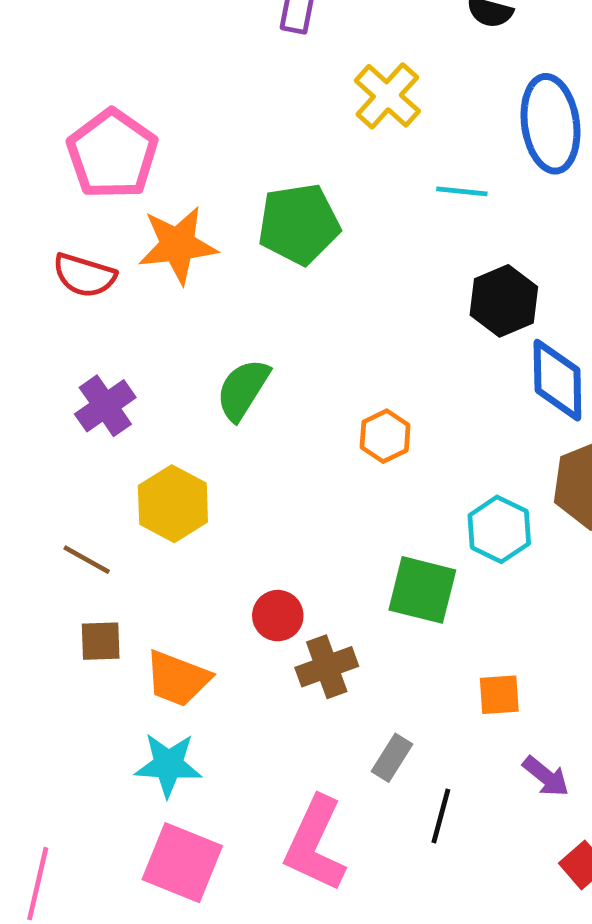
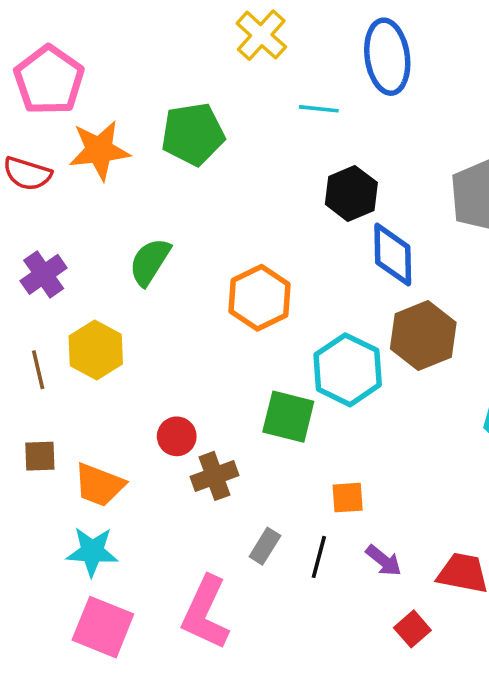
orange hexagon: (385, 436) -> (259, 298), size x1.6
cyan hexagon: (499, 529) -> (348, 370), size x1.4
brown line: (87, 560) -> (38, 370), moved, turned 48
black line: (441, 816) -> (319, 557), moved

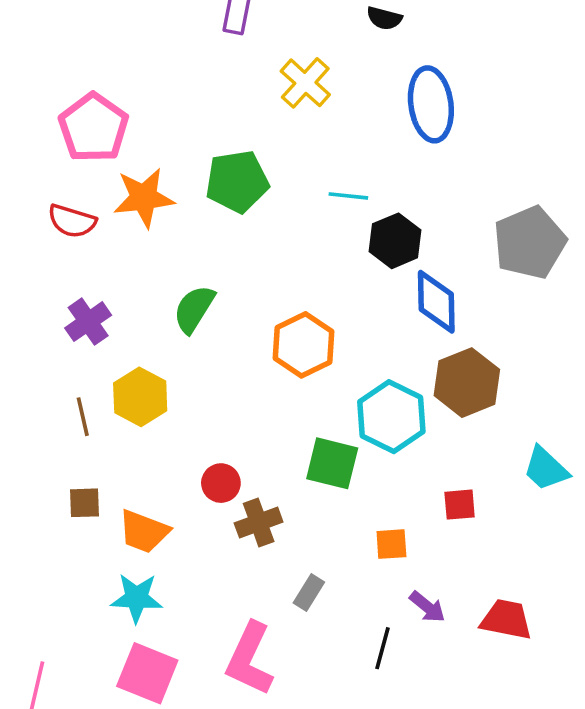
cyan line: (319, 109) -> (348, 196), moved
black line: (319, 557) -> (382, 648), moved
red square: (412, 629) -> (460, 505), moved, turned 36

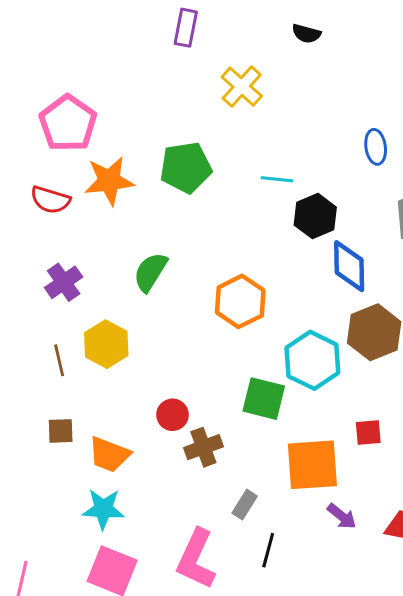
blue ellipse: (431, 104) -> (376, 147), moved, size x0.6
orange square: (391, 544) -> (312, 465), size x2.0
black line: (382, 648) -> (268, 550), moved

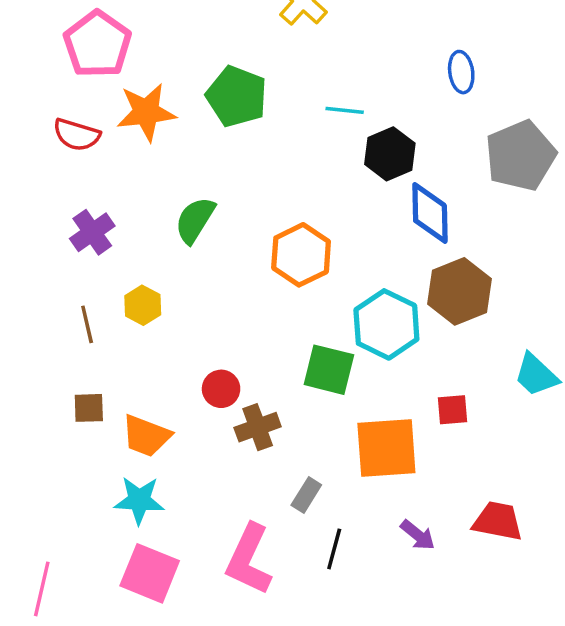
green pentagon: (186, 167) -> (237, 96), turned 30
yellow hexagon: (106, 344) -> (143, 305), size x0.7
purple arrow: (342, 516) -> (418, 535), moved

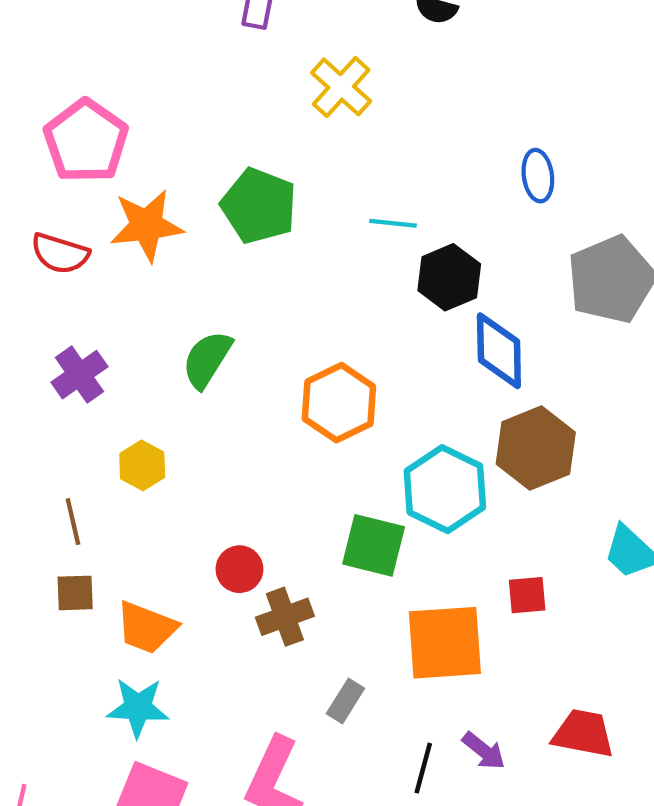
brown line: (87, 324) -> (73, 522), moved
black line: (334, 549) -> (423, 768), moved

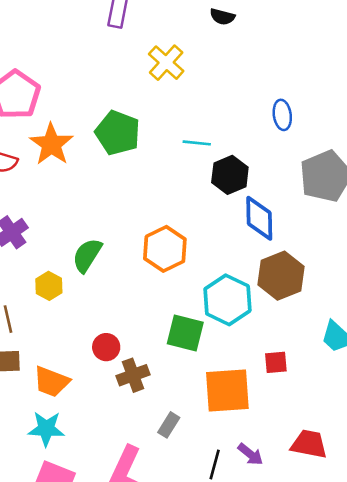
orange star: (146, 225) -> (51, 144), turned -30
green semicircle: (207, 359) -> (87, 255), moved

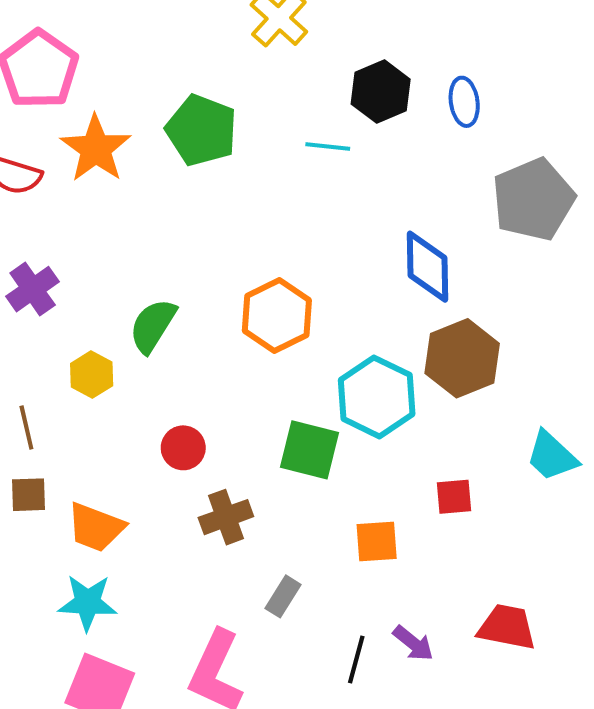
black hexagon: (230, 175) -> (381, 92), moved
red circle: (106, 347) -> (183, 448), moved
orange square: (227, 390) -> (377, 541), size x0.6

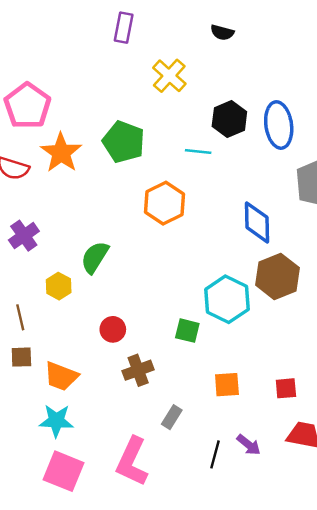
blue ellipse: (464, 102) -> (279, 125), size x1.6
orange hexagon: (277, 316) -> (164, 203), moved
green square: (309, 450) -> (187, 331), size x0.7
red square: (454, 497) -> (286, 388), moved

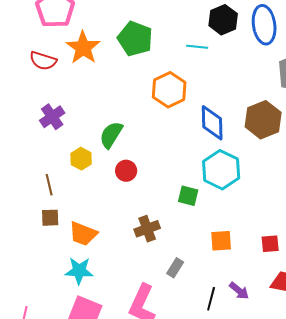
blue diamond: (257, 222) -> (212, 123), moved
brown hexagon: (277, 276) -> (263, 120), moved
red circle: (113, 329) -> (126, 171), moved

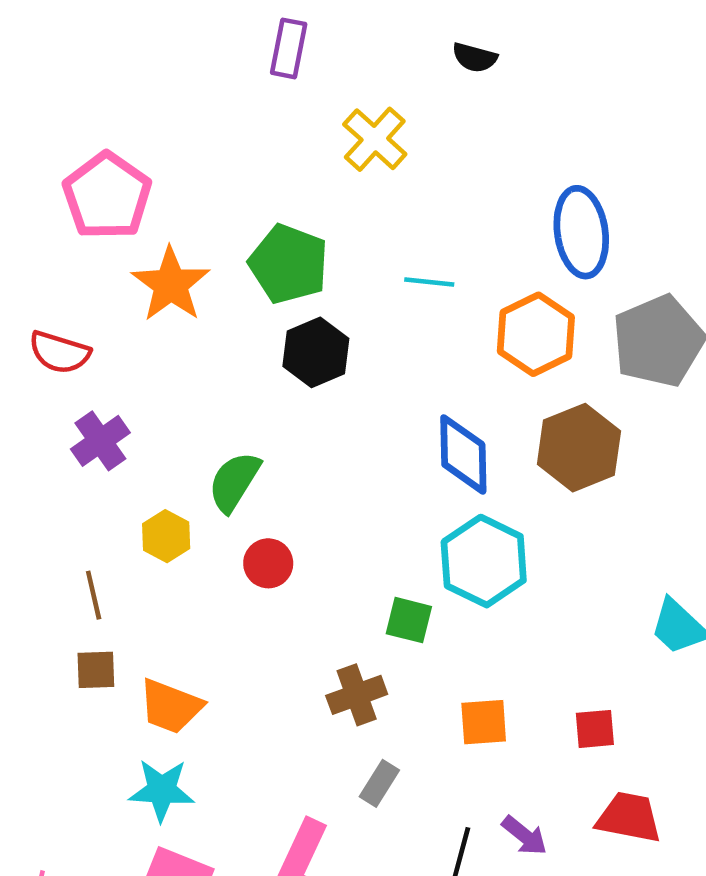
black hexagon: (223, 20) -> (316, 352), moved
red semicircle: (43, 61) -> (60, 352), moved
orange hexagon: (169, 90) -> (536, 334), moved
brown cross: (147, 229) -> (357, 695), moved

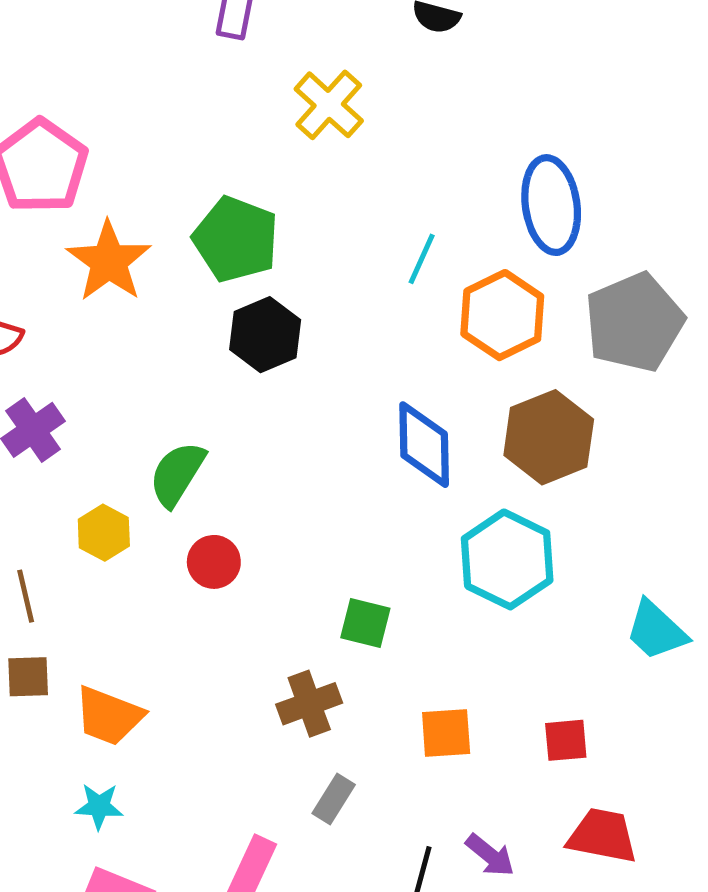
cyan line: (429, 282) -> (422, 259), moved, turned -72
cyan hexagon: (484, 561) -> (507, 559), moved
cyan star: (162, 790) -> (99, 806), size x0.7

